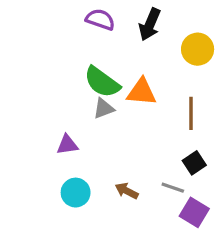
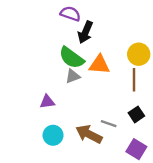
black arrow: (150, 24) -> (85, 32), moved
yellow circle: (198, 49) -> (139, 54), moved
gray line: (173, 188) -> (109, 124), moved
brown arrow: (127, 191) -> (89, 134), size x1.6

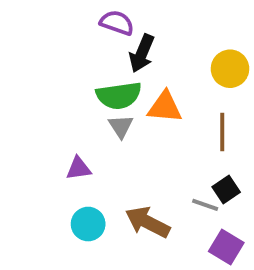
yellow circle: (139, 54) -> (230, 69), moved
green semicircle: (72, 58) -> (119, 96), turned -44
gray triangle: (73, 76) -> (121, 126), turned -42
gray line: (109, 124) -> (205, 205), moved

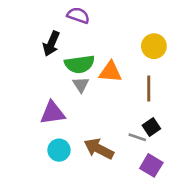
black arrow: (142, 53) -> (51, 44), moved
purple triangle: (79, 168) -> (53, 113), size x1.5

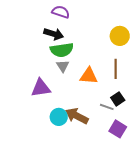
black arrow: (51, 44) -> (54, 34), moved, turned -96
orange triangle: (110, 72) -> (89, 76), moved
cyan circle: (59, 150) -> (59, 117), moved

